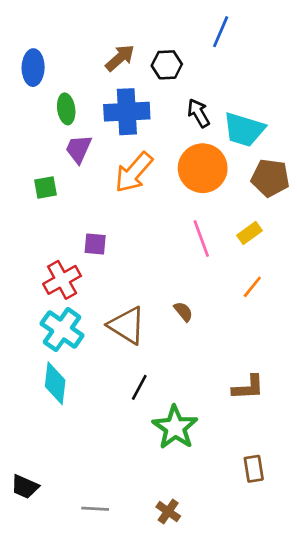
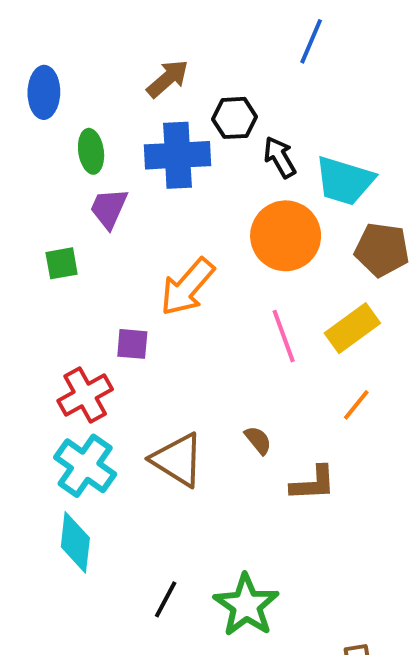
black hexagon: (167, 65) -> (234, 118), moved
orange arrow: (134, 172) -> (187, 287), moved
yellow rectangle: (250, 233) -> (352, 328), size x1.5
black line: (139, 387) -> (166, 599), moved
brown L-shape: (248, 387) -> (313, 483), moved

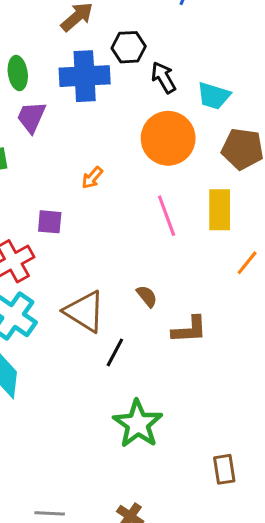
cyan trapezoid: (345, 181) -> (214, 96), size x0.7
orange arrow: (187, 287) -> (92, 178), size x0.5
yellow rectangle: (352, 328) -> (220, 210), turned -54
orange line: (356, 405) -> (247, 263), moved
black line: (166, 599) -> (115, 352), moved

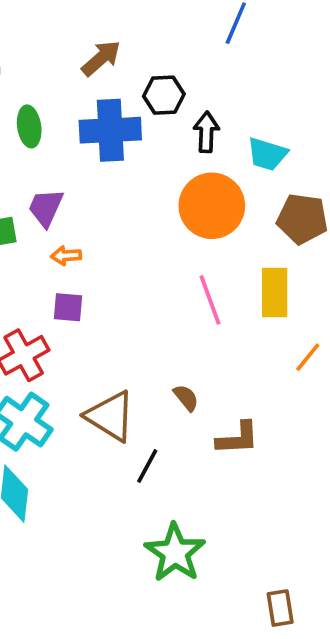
black arrow: (164, 78) -> (206, 132), turned 32
purple trapezoid: (31, 117) -> (46, 208), moved
orange arrow: (92, 178) -> (66, 256), moved, turned 45

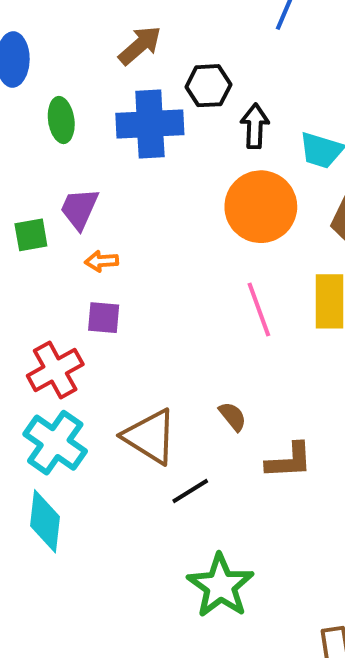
black line: (147, 466) -> (190, 491), turned 30

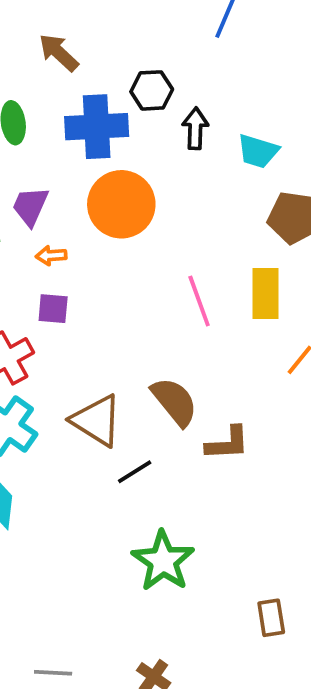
brown arrow: (140, 45) -> (59, 53), moved, turned -96
orange circle: (261, 207) -> (121, 204), moved
brown semicircle: (233, 416) -> (174, 402), size x1.8

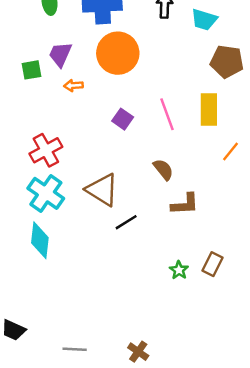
purple square: (53, 309) -> (123, 119), moved, turned 30
brown semicircle: (174, 402) -> (163, 169), moved, size x0.7
green star: (163, 561) -> (179, 270), moved, size x0.5
brown rectangle: (271, 618) -> (213, 264), moved, turned 35

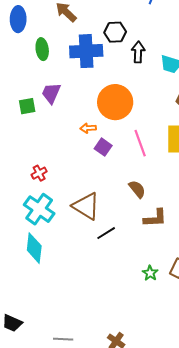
orange circle: (118, 53) -> (115, 102), moved
orange arrow: (73, 85) -> (88, 128), moved
red cross: (46, 150) -> (39, 173), size x0.6

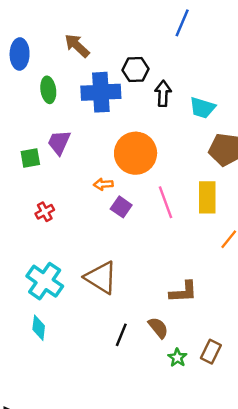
red cross: (39, 173) -> (45, 212), moved
brown semicircle: (137, 189) -> (158, 328), moved
black line: (106, 233) -> (121, 335), moved, turned -36
cyan diamond: (34, 248) -> (39, 328), size x0.7

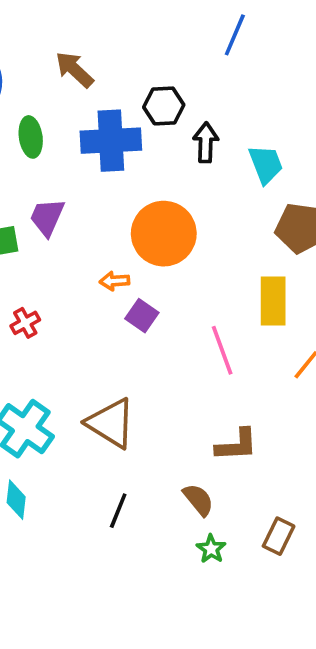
cyan trapezoid: (202, 108) -> (266, 164), turned -128
pink line: (165, 202) -> (222, 350), moved
black line: (121, 335) -> (118, 511), moved
green star: (177, 358) -> (211, 549), moved

